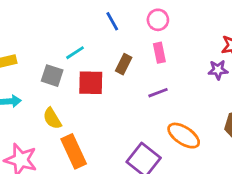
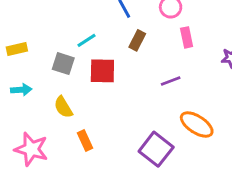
pink rectangle: (159, 53) -> (187, 37), moved
brown rectangle: (124, 64) -> (137, 40), moved
orange rectangle: (74, 151) -> (85, 140), size x0.6

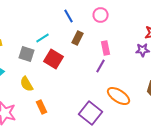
pink rectangle: (187, 37) -> (106, 48), moved
red square: (102, 71) -> (54, 59), turned 30
purple line: (171, 81) -> (101, 66), turned -40

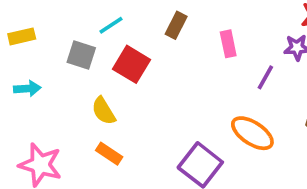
purple line: (101, 66) -> (265, 77), moved
yellow semicircle: (27, 84) -> (104, 111), moved
orange rectangle: (42, 107) -> (109, 154), turned -32

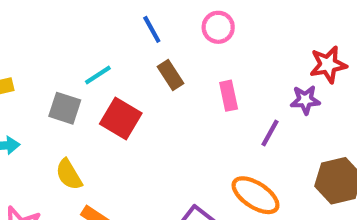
brown rectangle: (176, 25) -> (170, 75), turned -60
yellow semicircle: (104, 111) -> (69, 174), moved

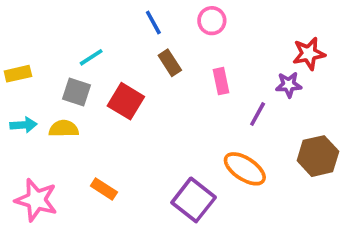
cyan line: (98, 75) -> (91, 57), moved
yellow semicircle: (69, 174) -> (64, 129), moved, turned 120

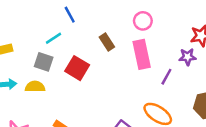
pink circle: (212, 21) -> (143, 21), moved
blue line: (153, 23) -> (70, 15), moved
pink rectangle: (221, 81) -> (142, 54), size x1.6

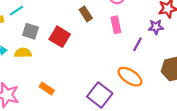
cyan line: (54, 38) -> (16, 11), moved
pink rectangle: (142, 54) -> (116, 25), size x0.7

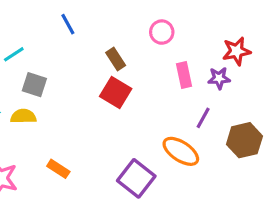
pink rectangle: (116, 25) -> (184, 75), moved
red square: (60, 37) -> (116, 92), moved
purple line: (138, 44) -> (203, 118), moved

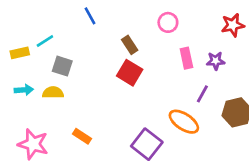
red star: (237, 51) -> (233, 25), moved

